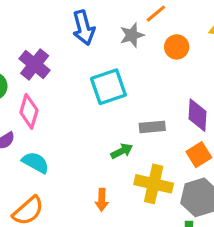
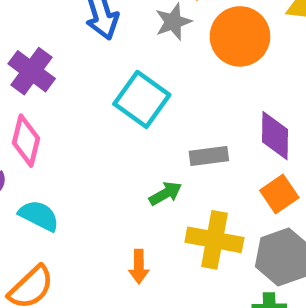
orange circle: (177, 47) -> (240, 36), size x1.6
cyan square: (108, 87) -> (142, 99), turned -33

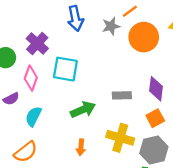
cyan square: (142, 99) -> (65, 69), moved, turned -32
green arrow: (165, 193) -> (83, 110), moved, size x1.5
cyan semicircle: (39, 216) -> (33, 116), turned -96

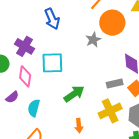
gray star: (111, 26) -> (93, 40), moved
gray rectangle: (122, 95) -> (115, 84), moved
yellow cross: (120, 138) -> (110, 111), turned -30

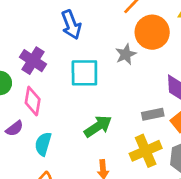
cyan square: (52, 63) -> (84, 73), moved

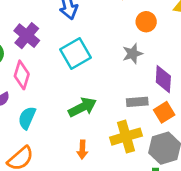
orange circle: (152, 32) -> (146, 22), size x0.6
gray star: (126, 54) -> (133, 54), moved
cyan square: (84, 73) -> (75, 54), turned -36

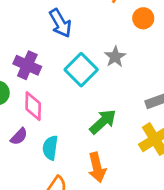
gray star: (133, 54) -> (115, 57), moved
orange arrow: (82, 150) -> (97, 167), moved, size x1.5

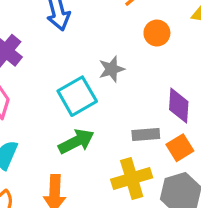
cyan square: (81, 70) -> (77, 96), moved

